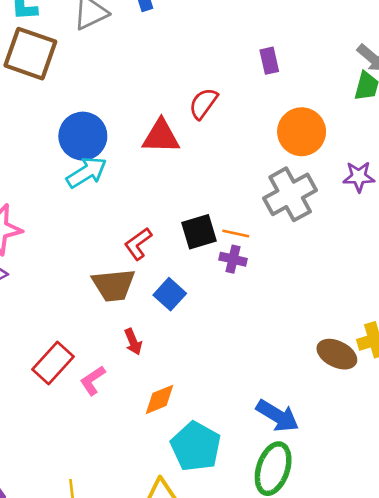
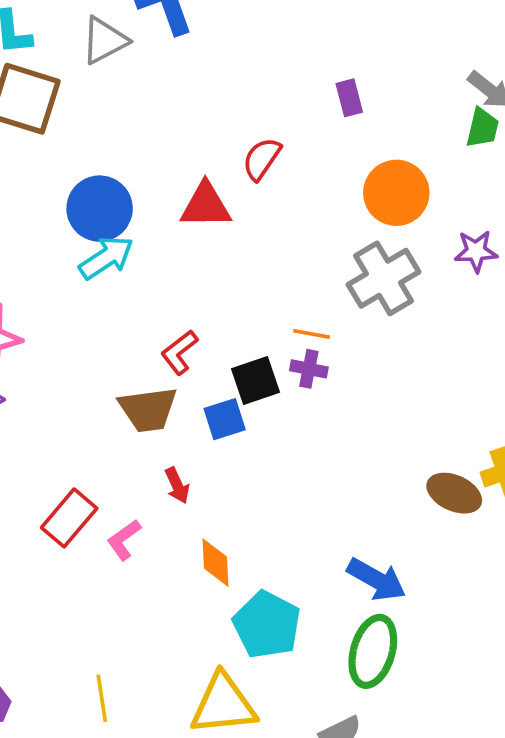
black square: (199, 232) -> (255, 381), moved
blue square: (170, 294) -> (225, 419), turned 32
orange diamond: (159, 399) -> (215, 563), turned -69

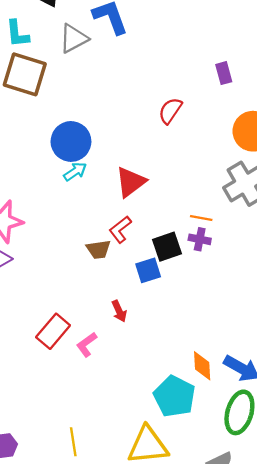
red triangle: (206, 205) -> (131, 182), moved, turned -36
cyan arrow: (106, 258) -> (75, 172), size x0.7
brown trapezoid: (148, 409) -> (98, 249), moved, size x0.7
orange diamond: (215, 563) -> (202, 366), moved

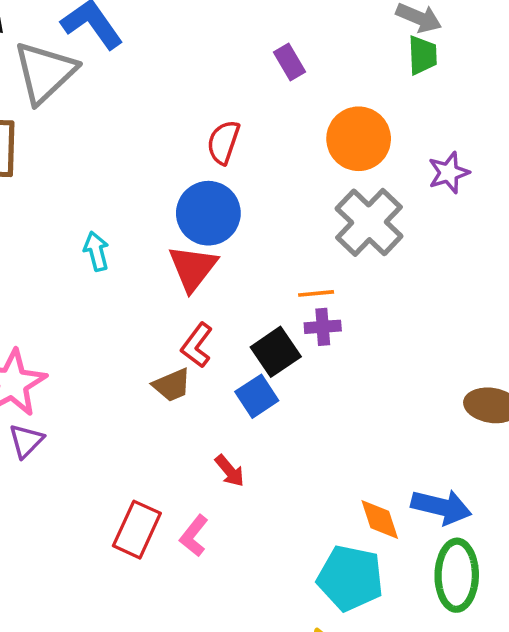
gray triangle: (74, 38) -> (45, 72), size x1.4
blue circle: (71, 141) -> (208, 213), moved
cyan arrow: (75, 172) -> (96, 251), moved, turned -55

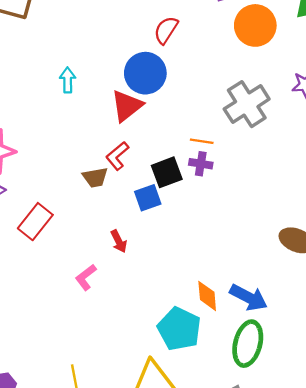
orange circle: (359, 139) -> (255, 25), moved
red rectangle: (137, 530) -> (35, 222), moved

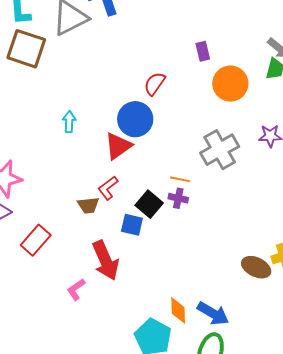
black square: (167, 172) -> (149, 204), turned -32
blue square: (148, 198) -> (132, 225), turned 30
red arrow: (119, 241) -> (106, 260), size x2.0

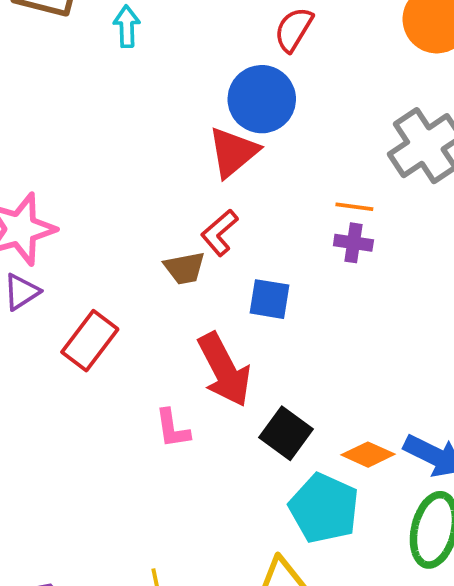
cyan arrow: (69, 122) -> (127, 26), moved
black square: (149, 204) -> (286, 433), moved
pink L-shape: (76, 289) -> (172, 429), turned -60
orange diamond: (178, 310) -> (368, 455), turned -60

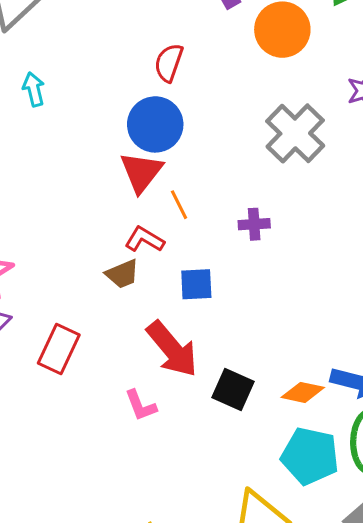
orange line: (354, 207) -> (179, 205), moved, turned 68
red L-shape: (219, 233) -> (144, 239), turned 84
cyan pentagon: (324, 508) -> (310, 456), moved

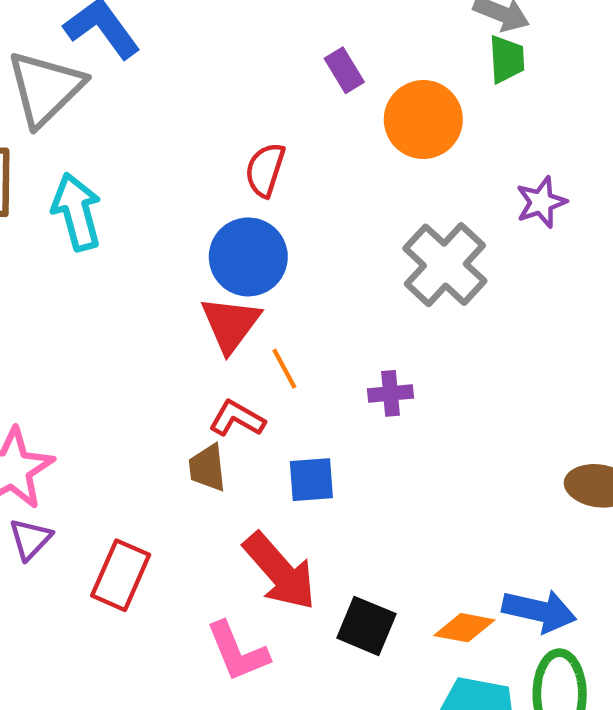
cyan arrow: (34, 89) -> (77, 212), size x1.6
brown trapezoid: (122, 274) -> (207, 468), turned 108
pink L-shape: (141, 405) -> (237, 652), size x1.4

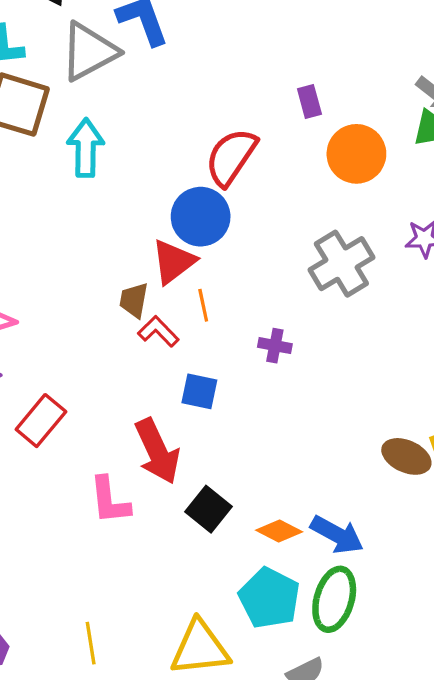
red semicircle: (265, 170) -> (231, 157), size x1.5
brown trapezoid: (207, 468) -> (134, 300), moved

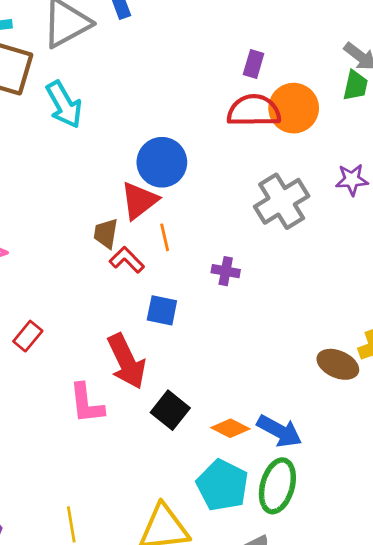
purple rectangle: (309, 102) -> (254, 64), turned 32
cyan arrow: (86, 148) -> (64, 105), turned 150
red semicircle: (231, 157) -> (254, 111), moved, turned 56
red rectangle: (41, 421) -> (28, 336), size x0.7

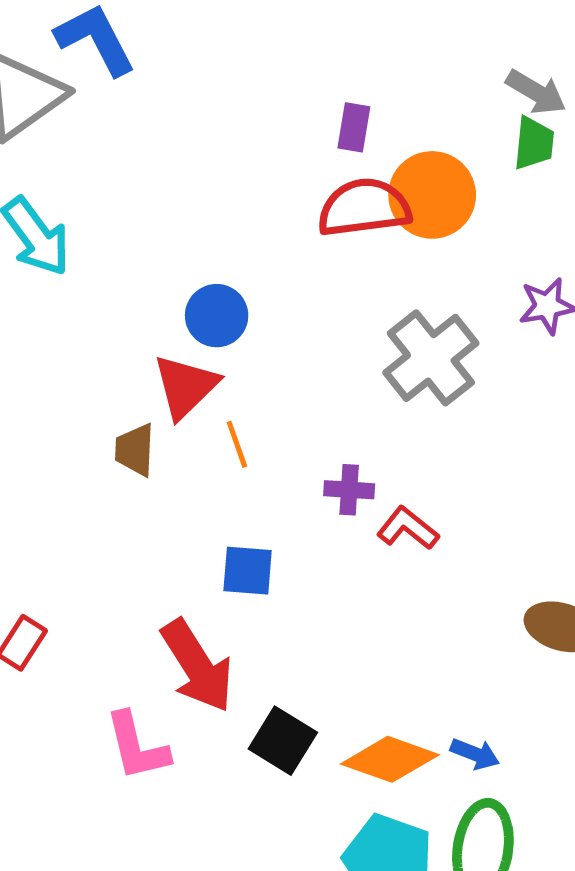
blue circle: (162, 162) -> (217, 316), size x0.7
red L-shape: (127, 260) -> (408, 528), moved
orange diamond: (230, 428) -> (390, 759), size x1.4
blue arrow: (279, 431) -> (475, 754), size x0.6

